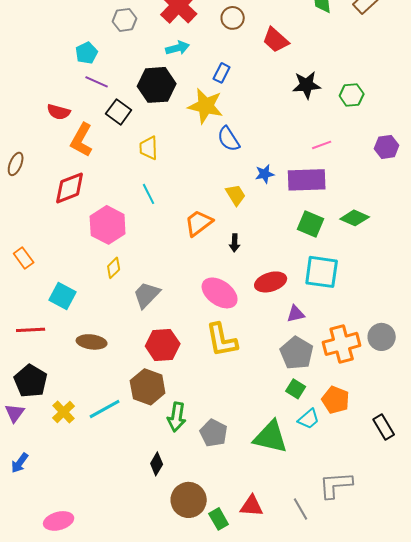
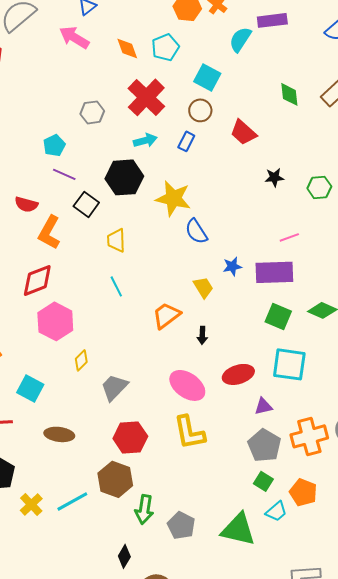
blue rectangle: (222, 73) -> (186, 141), moved
black star: (307, 85) -> (274, 177), size x0.7
pink hexagon: (108, 225) -> (55, 321), moved

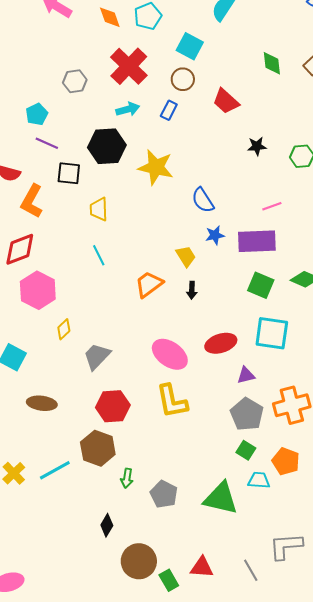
black square: (86, 204) -> (69, 173), turned -30
blue semicircle: (196, 231) -> (203, 200), moved
black arrow: (202, 335) -> (192, 290), moved
green arrow: (144, 509) -> (127, 478), size x0.7
cyan trapezoid: (276, 511) -> (259, 480), turned -135

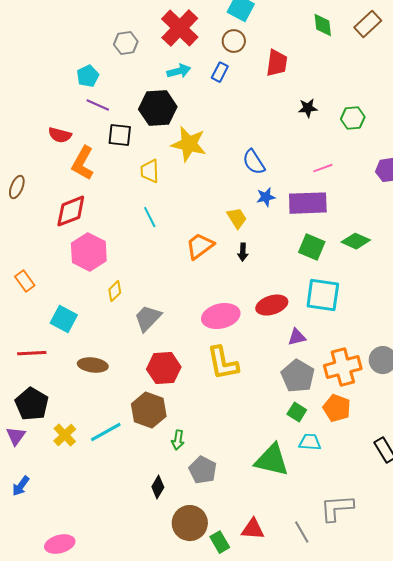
red trapezoid: (226, 101) -> (277, 63), turned -124
yellow star: (156, 167) -> (189, 144), moved
pink ellipse: (170, 354) -> (221, 316), turned -48
orange pentagon: (286, 461) -> (337, 408), moved
gray pentagon: (164, 494) -> (203, 470), moved

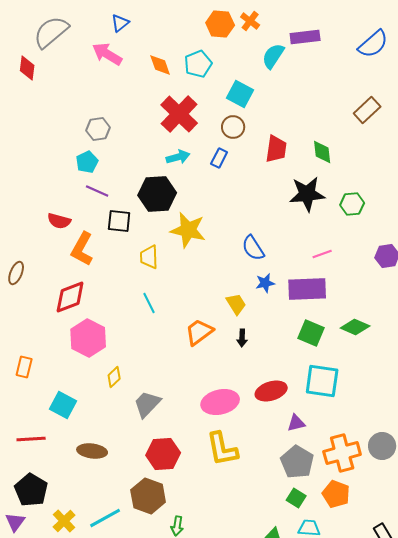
green diamond: (323, 25) -> (322, 152), moved
gray hexagon: (126, 43) -> (98, 129), moved
black star: (308, 108) -> (307, 194), size x1.8
orange rectangle: (25, 281) -> (24, 367), turned 50

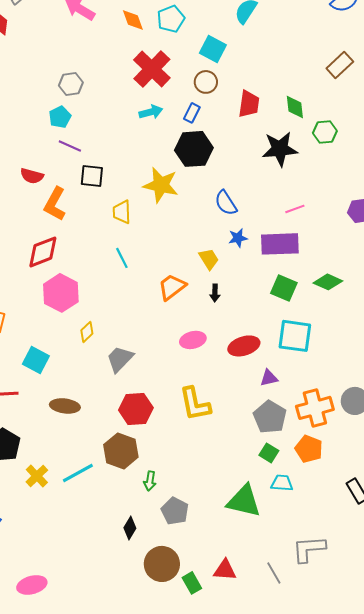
black hexagon: (157, 194) -> (194, 149), moved
green hexagon: (352, 204) -> (325, 132), moved
pink ellipse: (220, 402) -> (193, 340), moved, size x0.7

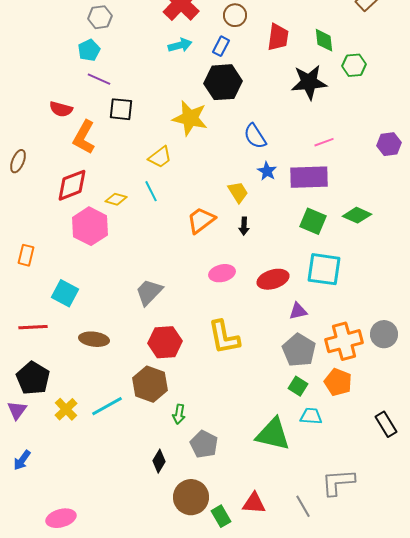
yellow trapezoid: (122, 212) -> (160, 157), moved, turned -125
blue star: (238, 238) -> (267, 171), turned -30
yellow diamond: (87, 332) -> (116, 199), moved, turned 60

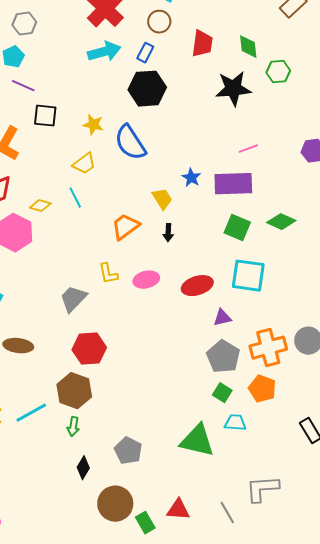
cyan arrow: (180, 45) -> (104, 52), size x1.4
yellow star: (190, 118) -> (93, 125), moved, size x0.6
blue semicircle: (255, 136) -> (130, 143), moved, size x1.4
yellow L-shape: (224, 337) -> (108, 274), moved, size x0.6
green arrow: (179, 414) -> (73, 427), moved

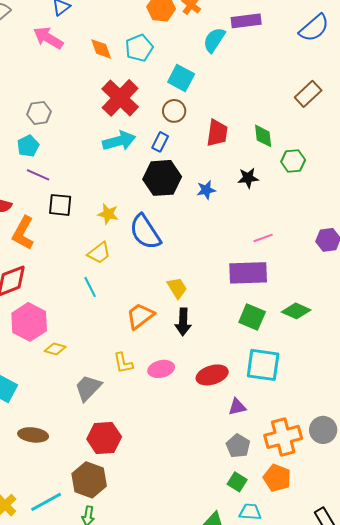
black star: (233, 89) -> (248, 178), size x0.6
blue star: (191, 178) -> (206, 190), moved, turned 30
yellow diamond: (40, 206) -> (55, 349), moved
black arrow: (168, 233) -> (183, 322), size x1.5
gray pentagon: (223, 357) -> (238, 446), size x0.7

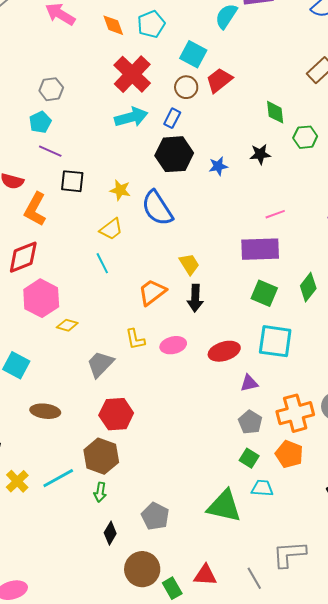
red trapezoid: (217, 133) -> (219, 80), moved, turned -136
green diamond: (296, 311) -> (308, 287), turned -76

